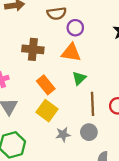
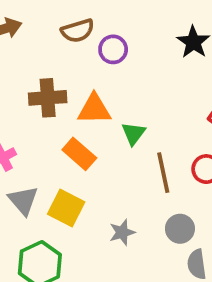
orange triangle: (71, 53) -> (94, 109), moved
yellow square: (47, 111) -> (66, 208), moved
gray circle: (89, 132) -> (180, 229), moved

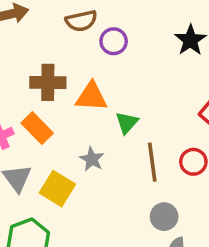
orange rectangle: (79, 154) -> (37, 128), moved
gray star: (122, 232) -> (92, 159), moved, turned -30

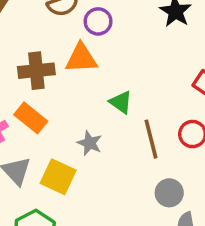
orange triangle: (91, 97) -> (81, 58), moved
green triangle: (127, 123) -> (121, 102), turned -30

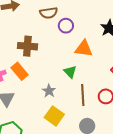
orange triangle: (81, 58) -> (84, 49), moved
yellow square: (58, 177) -> (54, 116), moved

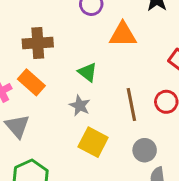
green triangle: (70, 72) -> (88, 72), moved

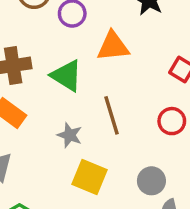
green triangle: (88, 72) -> (66, 76), moved, size x1.4
brown line: (131, 105) -> (112, 115), moved

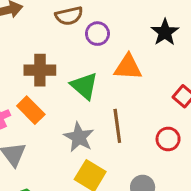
gray star: (70, 135) -> (79, 137), size x1.4

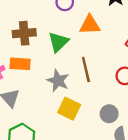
green triangle: (84, 86) -> (58, 42), turned 40
orange rectangle: (31, 110) -> (20, 64), turned -36

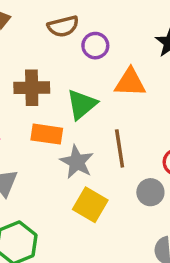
orange rectangle: (20, 64) -> (47, 134), moved
gray circle: (109, 114) -> (150, 192), moved

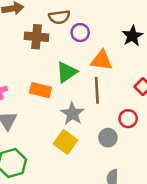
brown cross: (32, 88) -> (37, 37), moved
brown line: (120, 148) -> (97, 90), moved
gray star: (77, 162) -> (72, 114), moved

